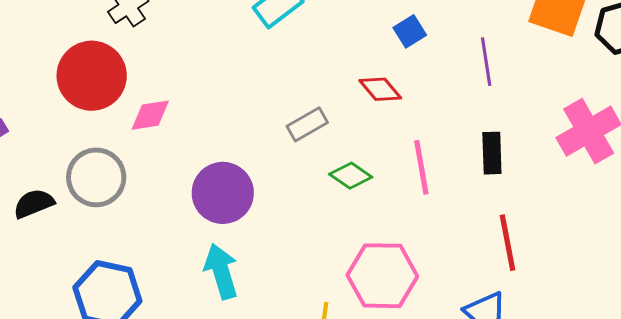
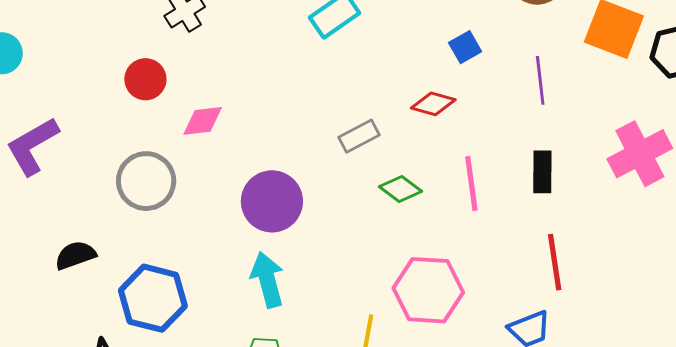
red circle: (92, 76) -> (145, 79), size x0.6
red diamond: (380, 89) -> (433, 104), turned -36
black semicircle: (34, 204) -> (75, 255), moved

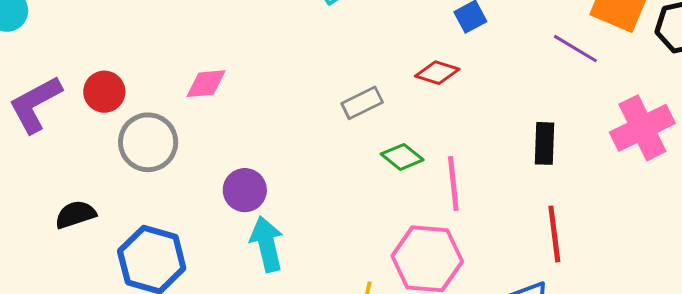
red circle: (145, 79) -> (104, 92), moved
purple line: (540, 80) -> (575, 49), moved, turned -54
pink line: (471, 184) -> (453, 184), moved
purple circle: (272, 201) -> (245, 190), moved, size x0.7

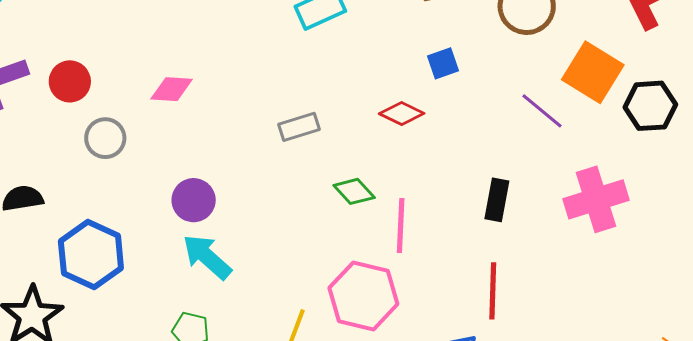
gray rectangle: (362, 103) -> (299, 127), moved
gray circle: (148, 142) -> (105, 138), size x0.7
cyan arrow: (267, 244) -> (207, 257), turned -44

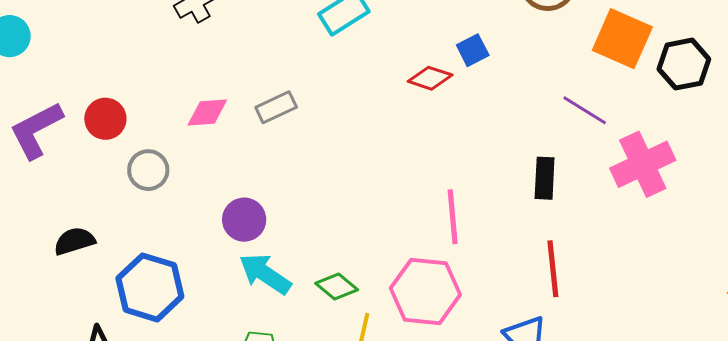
purple line: (542, 111) -> (585, 110), moved
red diamond: (402, 114) -> (430, 78), moved
gray rectangle: (299, 127) -> (276, 107), moved
green diamond: (354, 191) -> (337, 286), moved

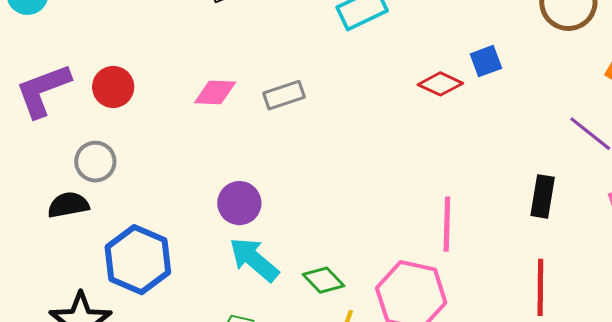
gray circle: (148, 170) -> (95, 162), moved

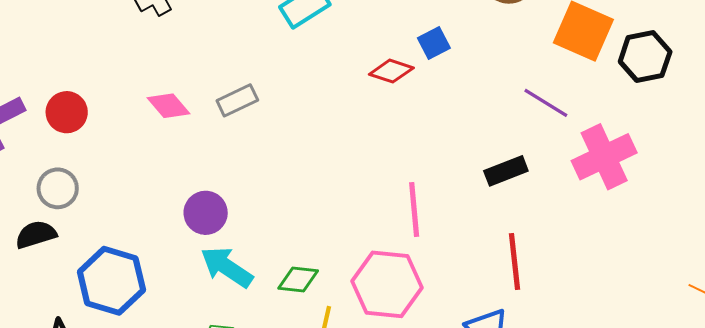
pink diamond: (215, 92) -> (169, 106), turned 54
black rectangle: (543, 196) -> (506, 171), turned 66
green diamond: (324, 280) -> (298, 280), turned -33

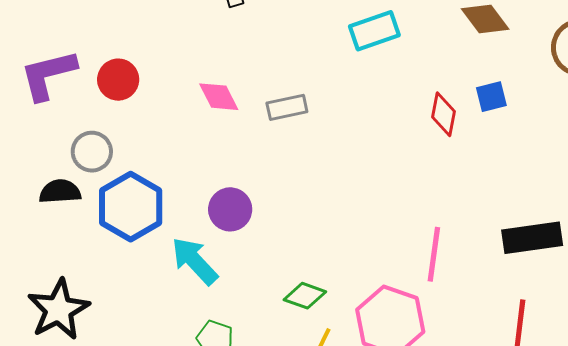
red diamond: (391, 71) -> (443, 114), turned 69
black rectangle: (506, 171) -> (532, 238), size x1.4
cyan arrow: (227, 267) -> (195, 261), moved
blue hexagon: (111, 281) -> (131, 207), moved

